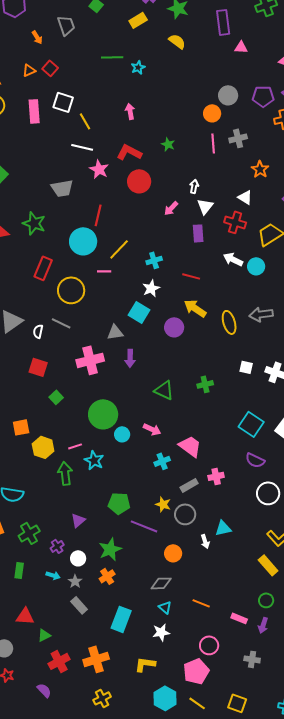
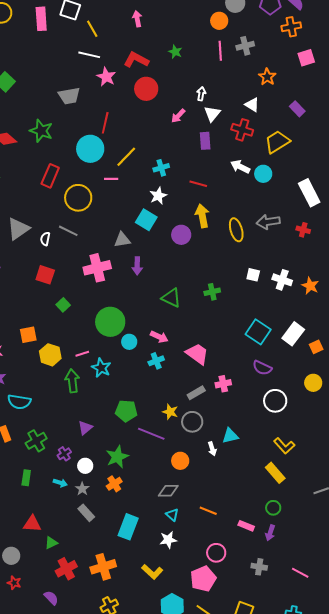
yellow arrow: (195, 308) -> (202, 216), turned 45
cyan cross: (162, 461) -> (156, 361), moved
yellow L-shape: (145, 664) -> (152, 572), turned -145

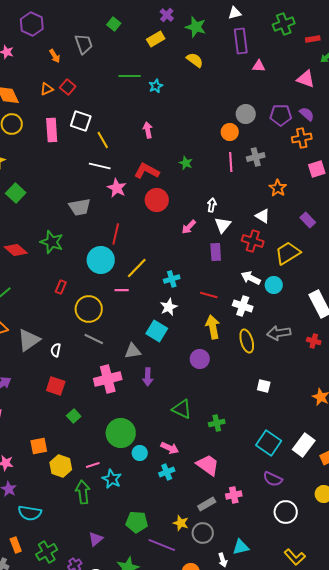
red rectangle: (50, 176) -> (61, 287), size x0.6
gray line: (68, 231) -> (94, 339), moved
purple circle: (181, 235) -> (200, 359), moved
white cross: (282, 280) -> (243, 306), moved
green cross: (212, 292) -> (217, 423), moved

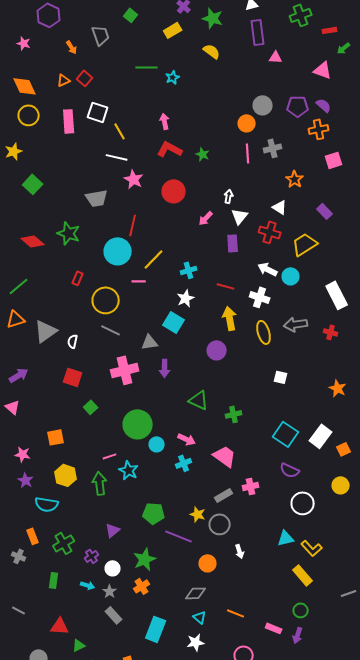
red L-shape: (147, 171) -> (170, 149), moved
yellow hexagon: (61, 466) -> (66, 475), moved
cyan triangle: (241, 547) -> (286, 538), moved

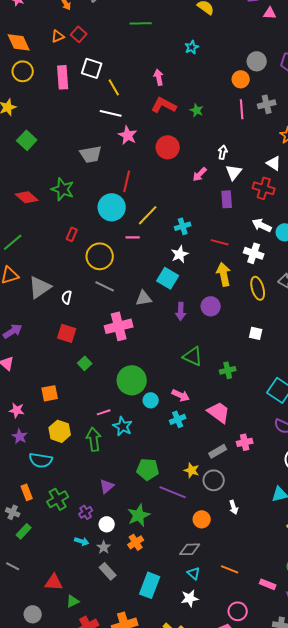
cyan star: (173, 77) -> (192, 47), moved
purple arrow: (165, 368) -> (181, 311), moved
white square: (281, 377) -> (256, 333), moved
green rectangle: (54, 580) -> (24, 531), moved, turned 35

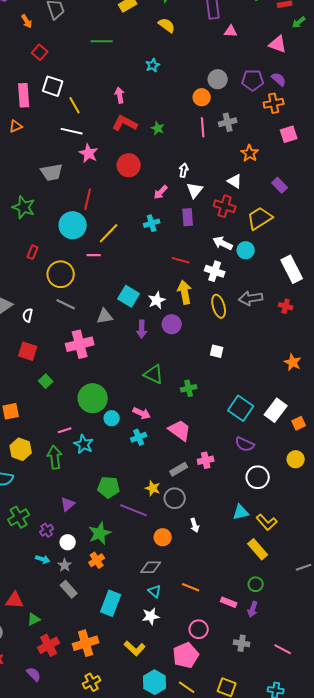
orange triangle: (58, 36) -> (16, 126), moved
cyan cross: (183, 226) -> (152, 223), moved
white star: (180, 254) -> (157, 300), moved

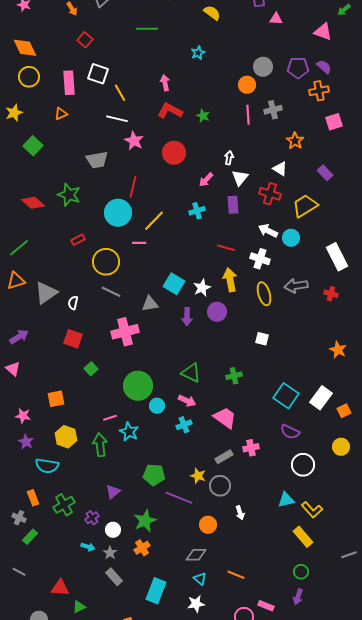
red rectangle: (33, 252) -> (78, 240), turned 40
green triangle: (154, 374) -> (191, 373), moved
pink rectangle: (229, 602) -> (266, 606), moved

